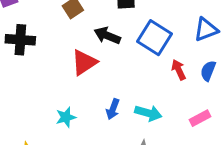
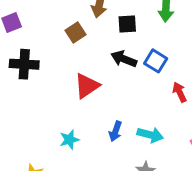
black arrow: (107, 35) -> (124, 59), moved
blue square: (154, 38) -> (156, 61), size x0.7

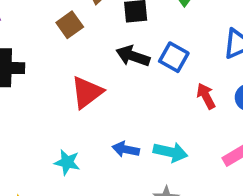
blue arrow: (115, 131) -> (126, 149), turned 84
cyan star: (69, 140) -> (67, 162), turned 30

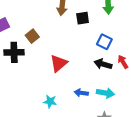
brown square: (70, 25) -> (32, 36), moved
black arrow: (133, 56) -> (103, 64), moved

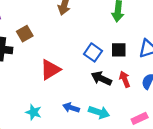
black square: (83, 18) -> (119, 50), moved
blue square: (104, 42) -> (93, 52), moved

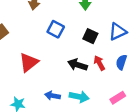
black square: (119, 50) -> (90, 36), turned 32
blue square: (93, 52) -> (56, 29), moved

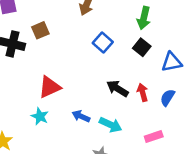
black square: (90, 36) -> (142, 47), moved
red triangle: (29, 62) -> (50, 87), moved

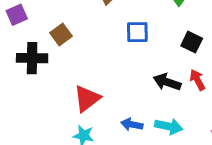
blue square: (103, 43) -> (137, 32), turned -30
black square: (142, 47) -> (192, 42), moved

